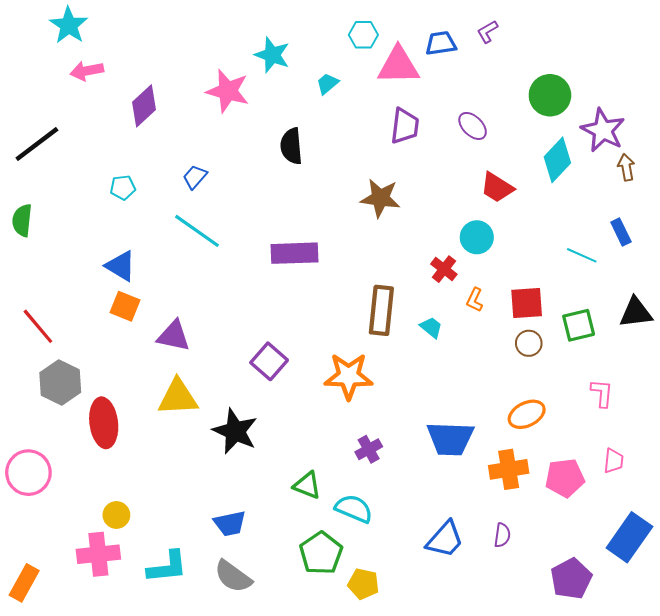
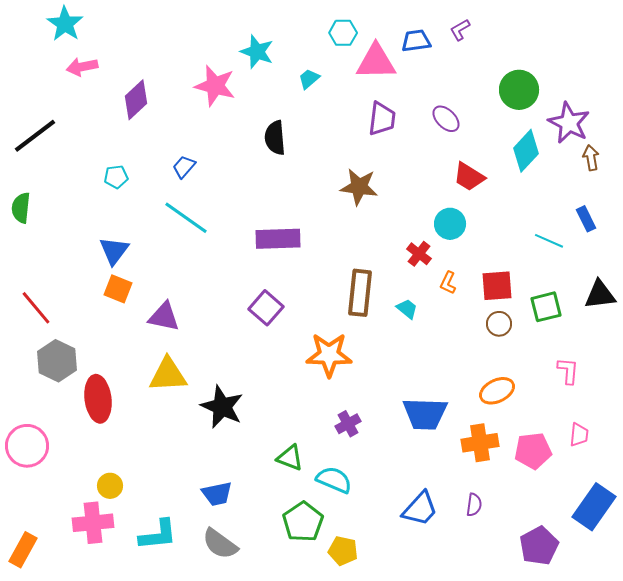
blue triangle: (121, 266) -> (114, 251), turned 36
purple square: (269, 361) -> (266, 308), moved

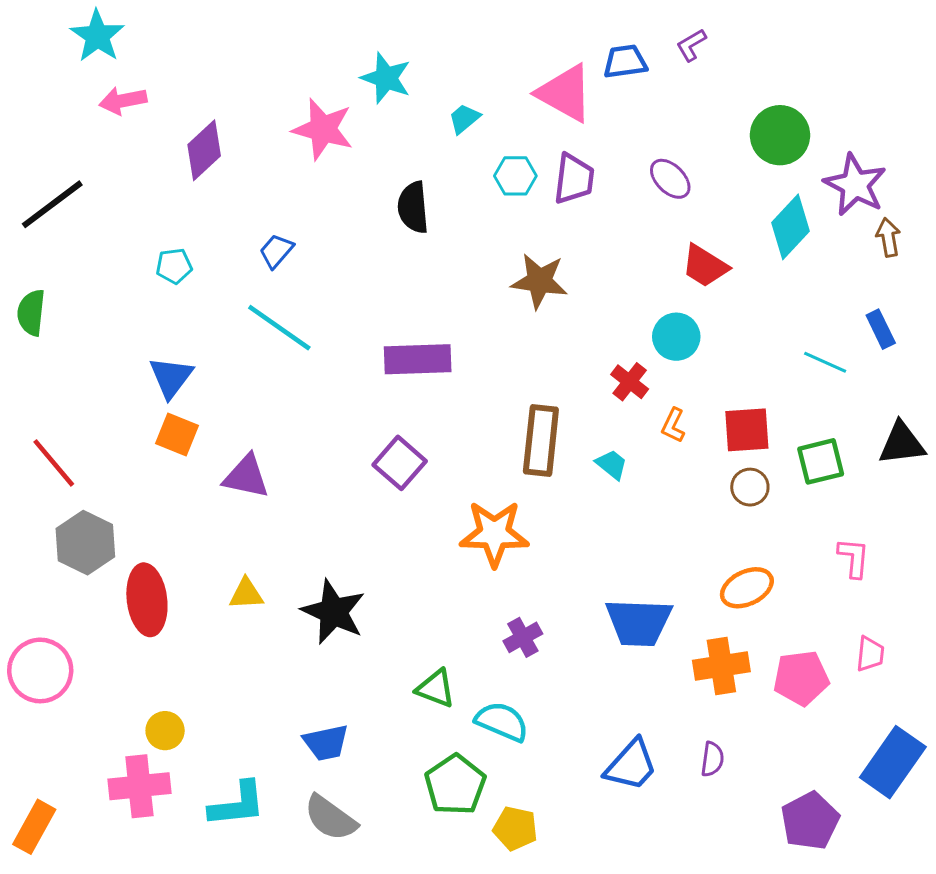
cyan hexagon: (343, 33) -> (515, 176), moved
pink triangle: (376, 62) -> (565, 93), turned 30
yellow triangle: (168, 375) -> (246, 594), moved, size x0.6

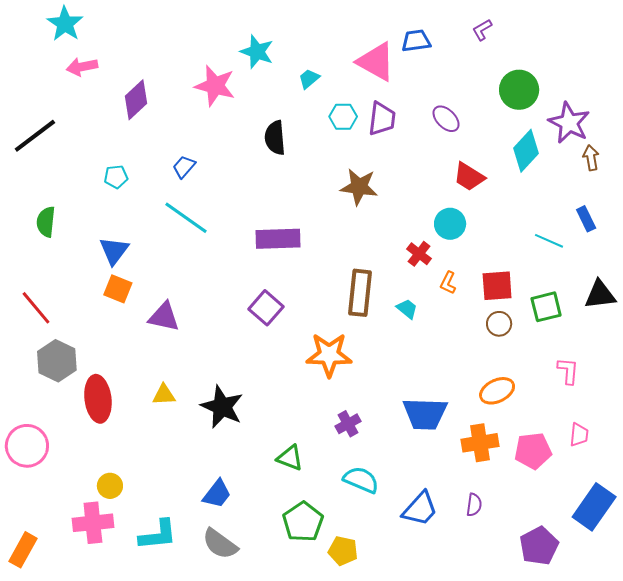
purple L-shape: (691, 45) -> (482, 30), moved
green semicircle: (31, 313) -> (46, 222), moved
cyan semicircle: (502, 722) -> (361, 480), moved
blue trapezoid: (326, 743) -> (217, 494), turned -40

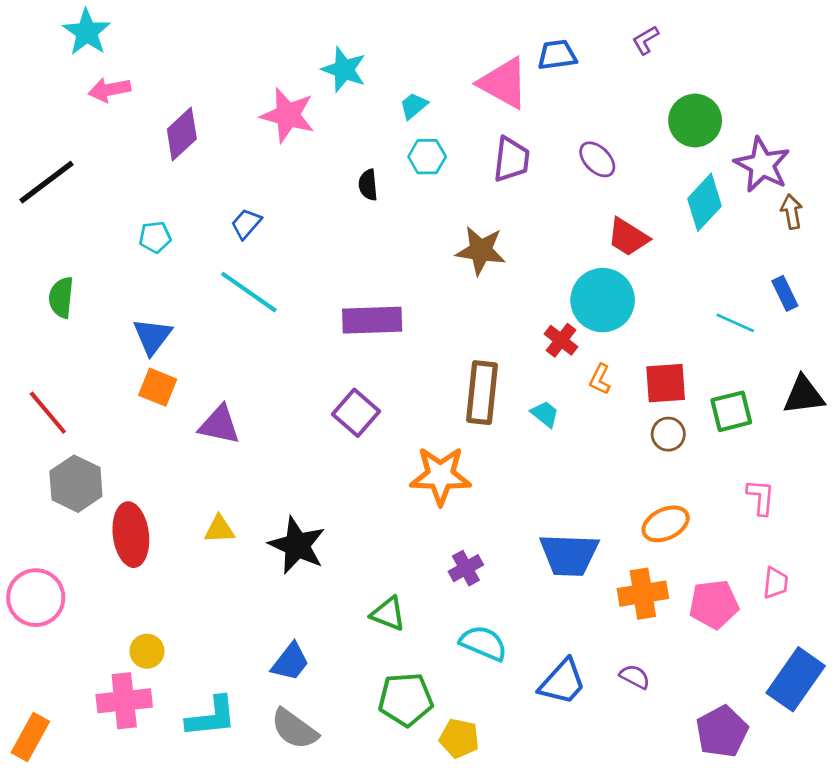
cyan hexagon: (343, 117) -> (427, 157), moved
black semicircle: (275, 138) -> (368, 185), size x0.7
cyan circle: (450, 224) -> (603, 300), size x1.5
purple semicircle: (474, 505) -> (635, 677), turned -70
green pentagon: (303, 522) -> (406, 699), turned 30

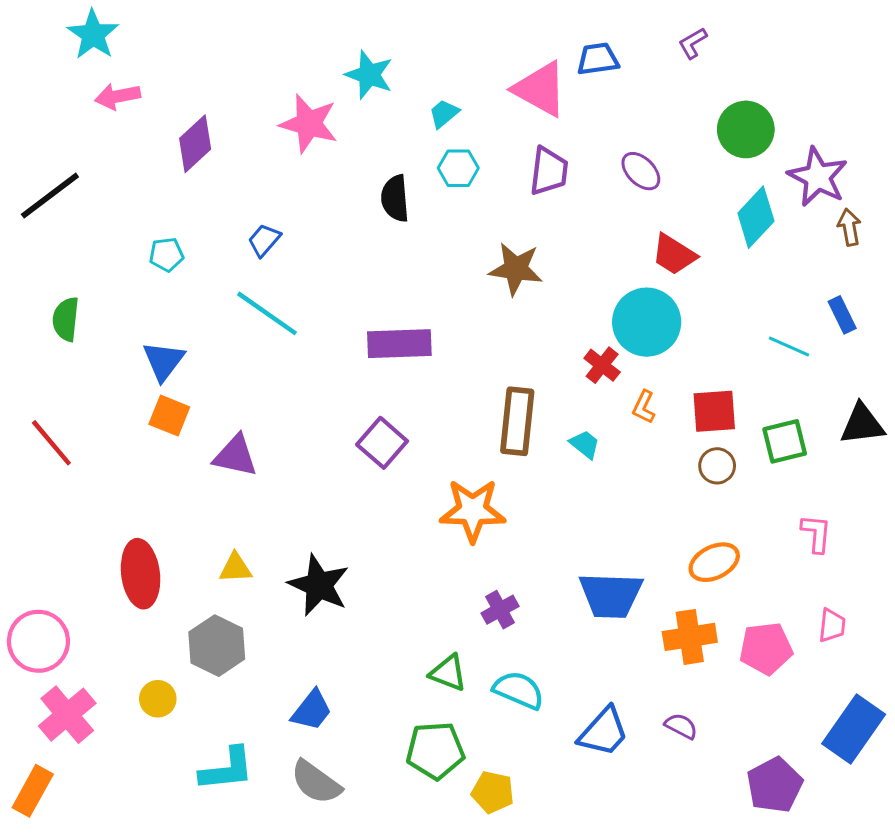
black semicircle: (368, 185) -> (395, 198), size x1.4
gray hexagon: (76, 484) -> (217, 646), moved
green triangle: (388, 614) -> (448, 673), moved
pink cross: (124, 701) -> (67, 715), moved, turned -34

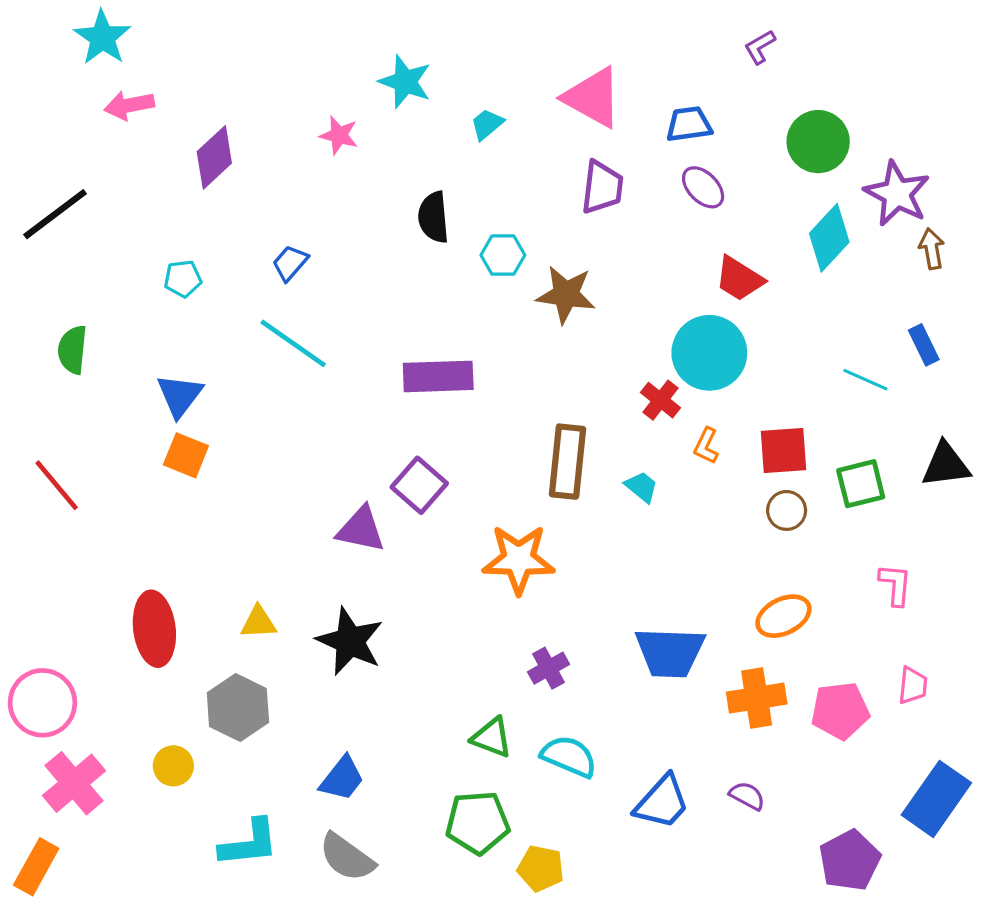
blue trapezoid: (598, 59) -> (689, 124), moved
pink star: (309, 124) -> (339, 135), size x0.6
cyan hexagon: (458, 168) -> (503, 255), moved
purple triangle: (235, 456) -> (361, 529), moved

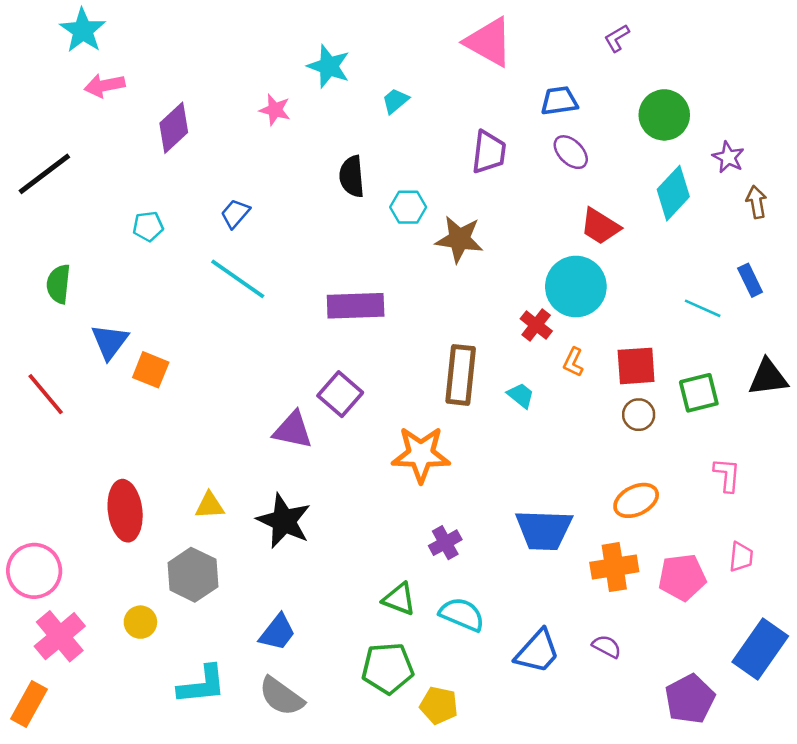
pink triangle: (593, 97) -> (489, 42), moved
purple star: (897, 194) -> (728, 157), size x0.6
blue triangle: (180, 395) -> (110, 342), moved

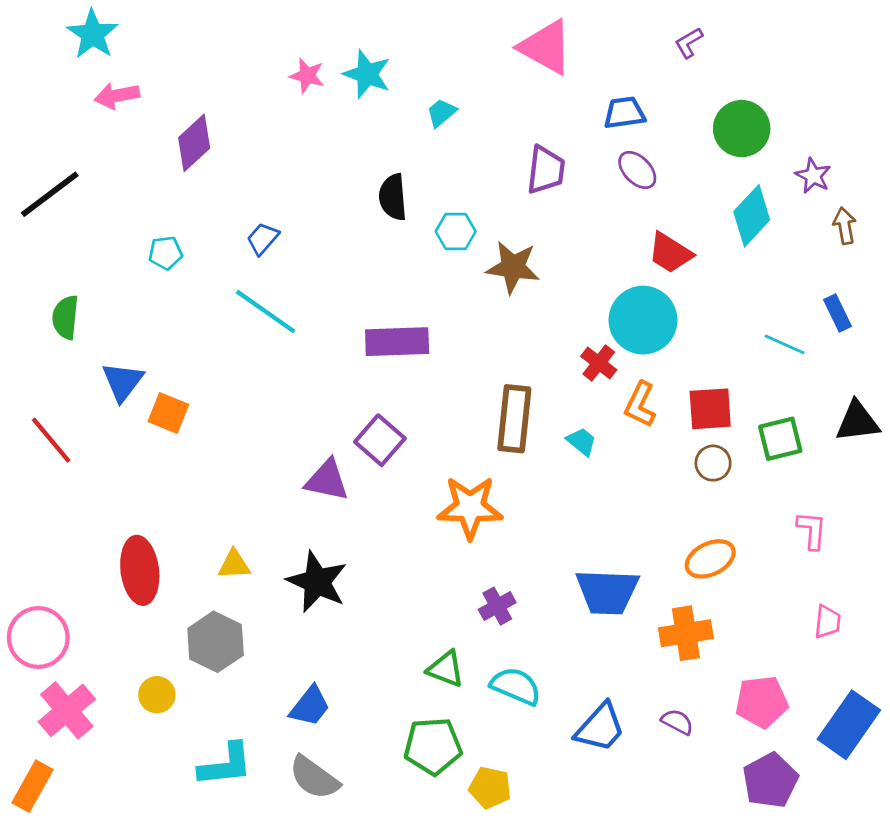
pink star: (275, 110) -> (307, 76), moved
orange L-shape: (573, 362) -> (640, 404), size x1.4
pink pentagon: (682, 577) -> (762, 702), moved

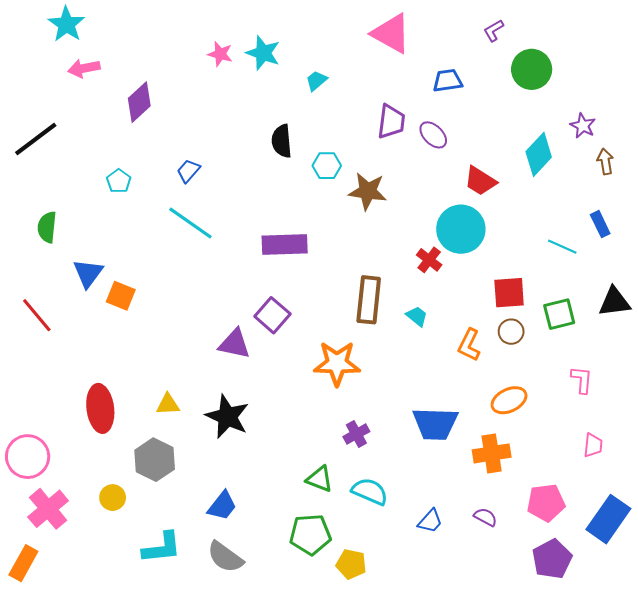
green circle: (742, 129) -> (532, 69), moved
purple ellipse: (637, 170) -> (433, 135), moved
cyan pentagon: (165, 253) -> (119, 181), turned -30
orange L-shape: (640, 404) -> (469, 345), moved
blue trapezoid: (600, 728) -> (430, 521), size x0.7

